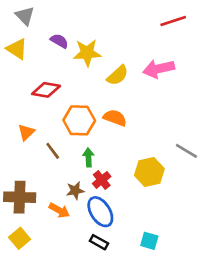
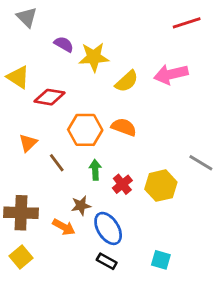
yellow triangle: (17, 49) -> (18, 77), moved
red cross: (102, 180) -> (122, 184), moved

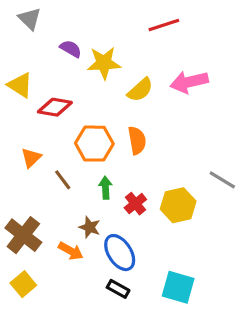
red line: (187, 23) -> (164, 25), moved
orange semicircle: (124, 127) -> (137, 140), turned 60
brown star: (81, 206) -> (90, 227), turned 30
brown cross: (21, 213) -> (23, 235), turned 36
cyan square: (161, 260) -> (178, 287), size x1.5

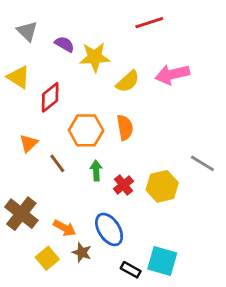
gray triangle: (30, 19) -> (27, 31), moved
red diamond: (55, 107) -> (50, 97), turned -48
brown star: (90, 227) -> (82, 252), moved
yellow square: (23, 284) -> (47, 258), moved
black rectangle: (118, 289) -> (131, 270), moved

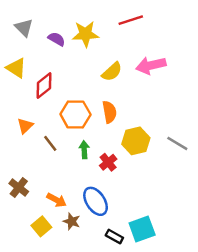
yellow star: (95, 57) -> (85, 34), moved
yellow hexagon: (162, 186) -> (136, 141), moved
brown cross: (21, 214) -> (19, 187), size x0.7
cyan square: (162, 261) -> (142, 229), turned -36

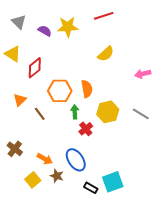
pink arrow: (151, 65) -> (143, 74), moved, size x0.7
yellow semicircle: (112, 72) -> (106, 54), moved
green arrow: (84, 150) -> (75, 112), moved

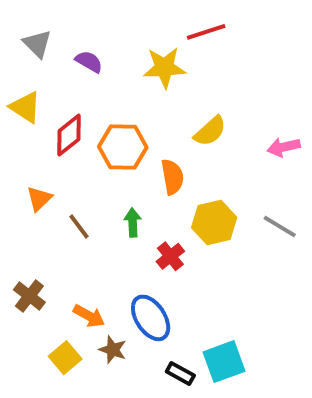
yellow star: (68, 27) -> (164, 68), moved
yellow semicircle: (106, 54) -> (210, 131), moved
orange hexagon: (60, 91) -> (123, 147), moved
green arrow: (75, 112) -> (133, 223), moved

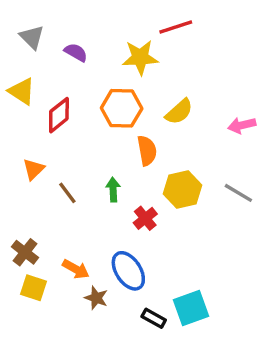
orange hexagon: (123, 147) -> (122, 108), moved
yellow square: (65, 358) -> (34, 288), moved, turned -32

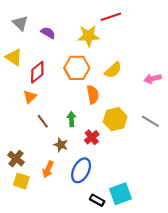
orange triangle: (34, 169) -> (30, 97), moved
orange arrow: (76, 269) -> (48, 169), turned 84
blue ellipse: (128, 271) -> (81, 170), turned 60
brown star: (96, 298) -> (61, 145), moved

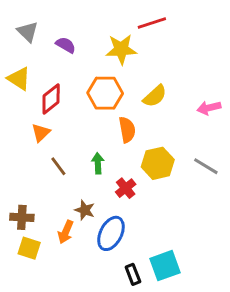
brown star: (61, 145) -> (85, 210), moved
brown cross: (16, 159) -> (22, 217), turned -35
black rectangle: (97, 200) -> (133, 274), turned 40

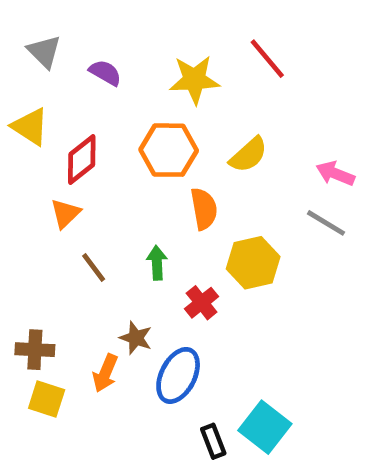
red line: (152, 23) -> (267, 59), moved, turned 68
pink arrow: (209, 108) -> (335, 174), turned 35
gray line: (206, 166) -> (326, 223), moved
cyan square: (165, 266) -> (265, 427), turned -32

